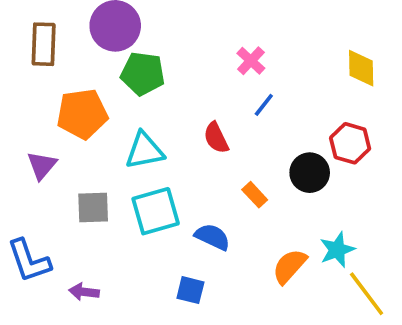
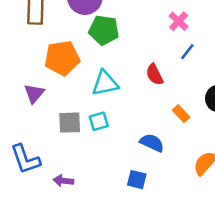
cyan square: (156, 211) -> (99, 121), moved, size x0.6

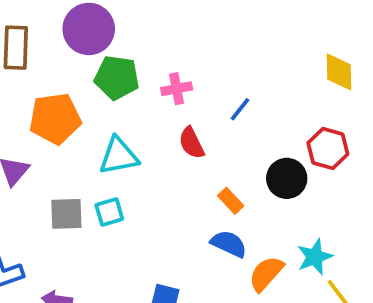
pink cross: (179, 21) -> (177, 89), moved, turned 36
blue semicircle: (152, 143) -> (229, 244), moved

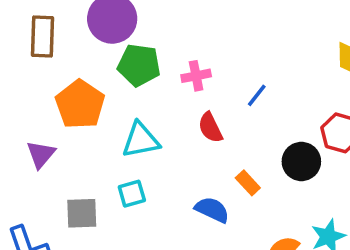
orange pentagon: (55, 119) -> (80, 104), turned -30
gray square: (66, 214) -> (82, 213), moved
blue semicircle: (229, 244) -> (212, 210), moved

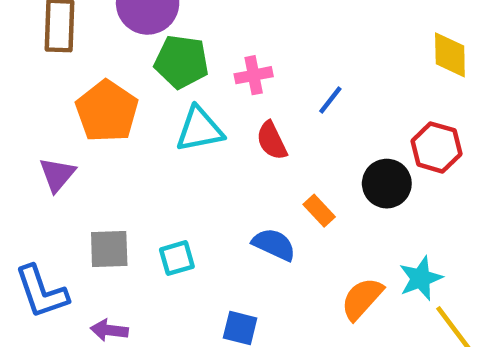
cyan triangle: (141, 140) -> (199, 129), moved
cyan square: (132, 194) -> (177, 258), moved

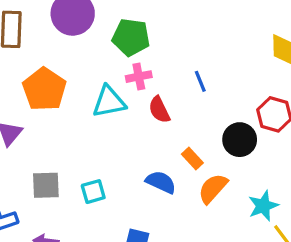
green pentagon: (181, 62) -> (131, 37), moved
pink cross: (254, 75) -> (139, 77), moved
blue line: (330, 100) -> (200, 81), turned -60
orange semicircle: (362, 299) -> (213, 188), moved

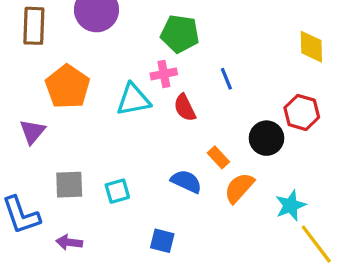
green pentagon: (131, 37) -> (180, 34), moved

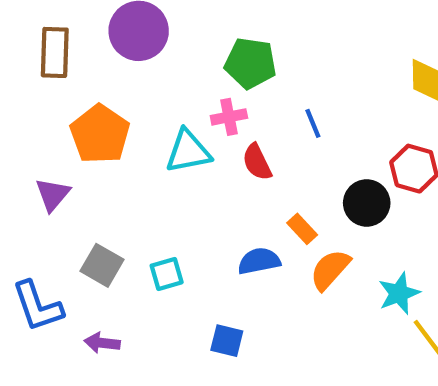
blue semicircle: (186, 181) -> (259, 261), turned -36
gray square: (69, 185) -> (102, 265), turned 32

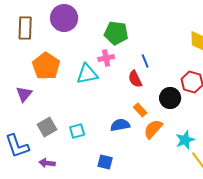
red semicircle: (257, 162) -> (135, 79), moved
gray square: (102, 265) -> (47, 127), turned 30

